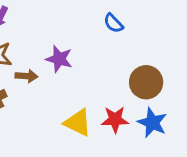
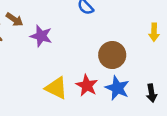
brown arrow: (27, 76) -> (15, 19), moved, turned 30
red star: (115, 119) -> (87, 85), turned 30

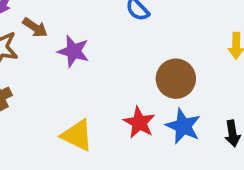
yellow triangle: (56, 88) -> (77, 135), moved

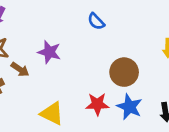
brown arrow: (35, 28) -> (20, 69), moved
red star: (139, 123) -> (97, 104), turned -30

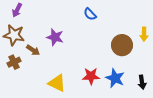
brown circle: (124, 72) -> (122, 45), moved

